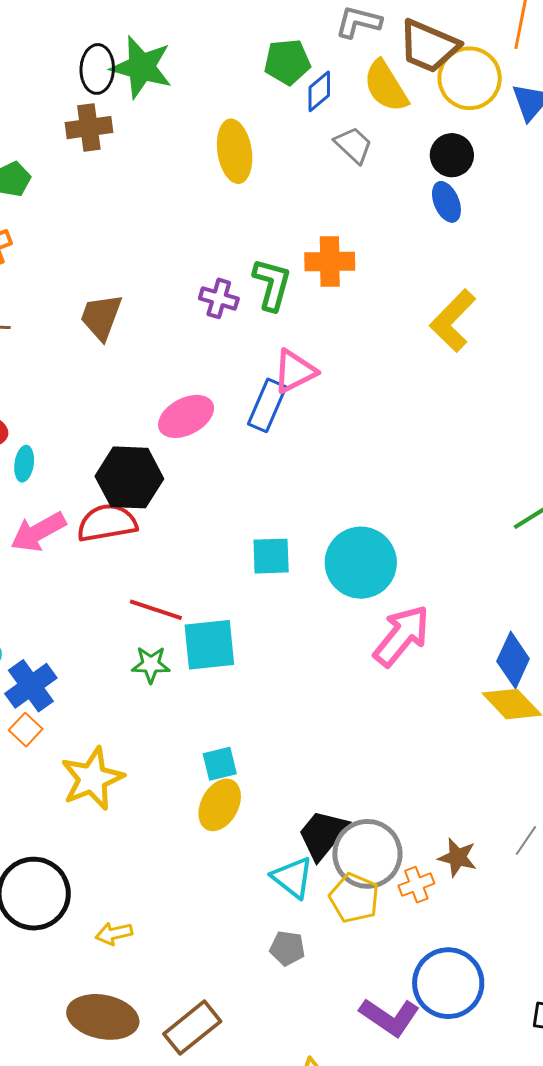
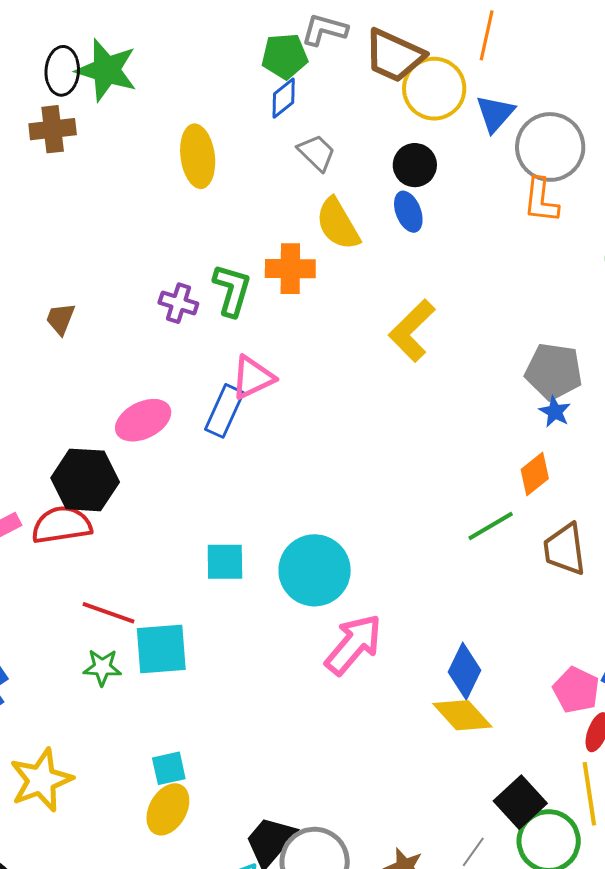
green pentagon: (287, 62) -> (285, 56), moved
yellow semicircle: (386, 86) -> (338, 224), moved
brown trapezoid: (101, 317) -> (60, 319), size x0.7

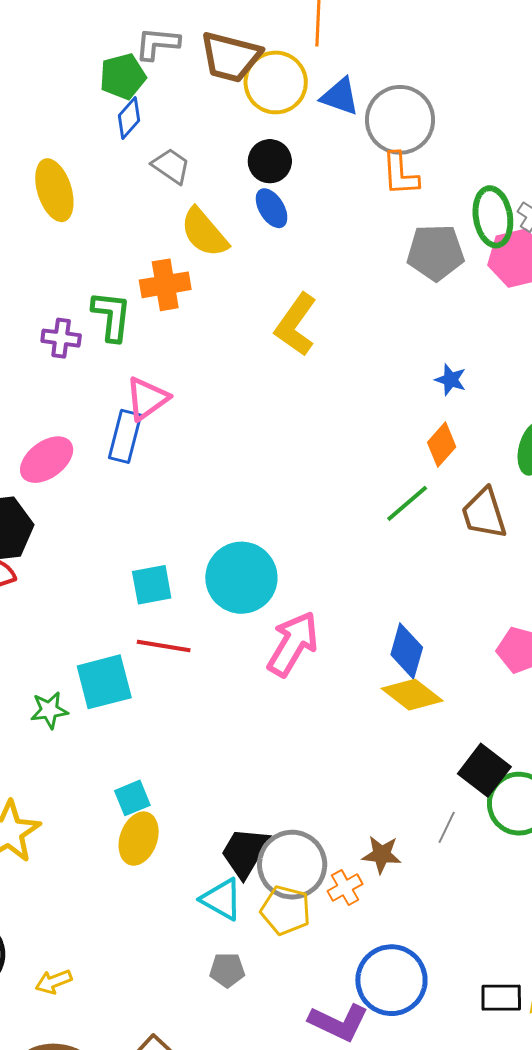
blue triangle: (495, 114) -> (340, 96), turned -42
gray pentagon: (554, 371) -> (436, 252), moved
red line: (108, 613) -> (164, 646), moved

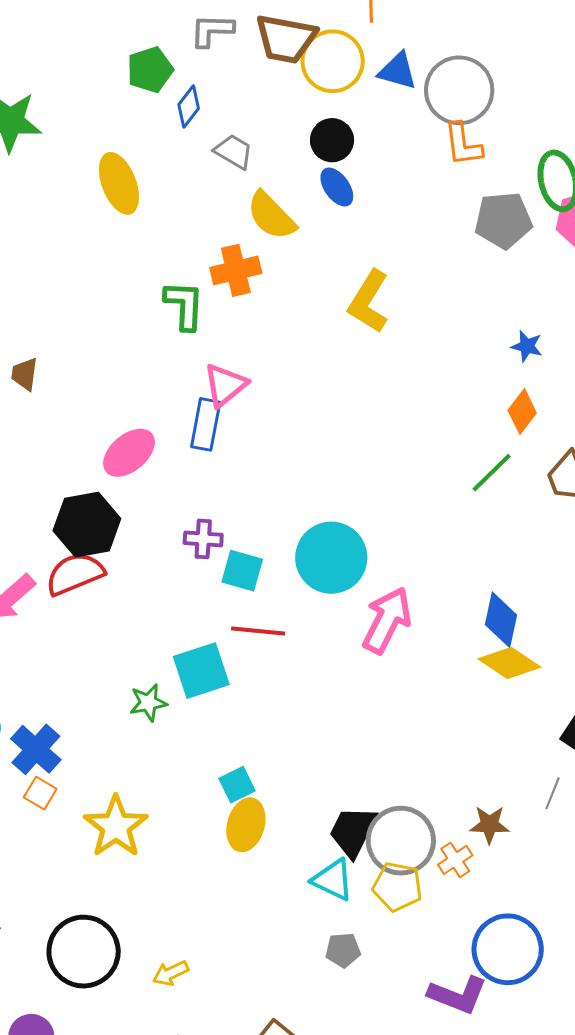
green pentagon: (123, 76) -> (150, 70), moved
purple cross: (61, 338) -> (203, 539), moved
cyan square: (152, 585) -> (242, 571), turned 30

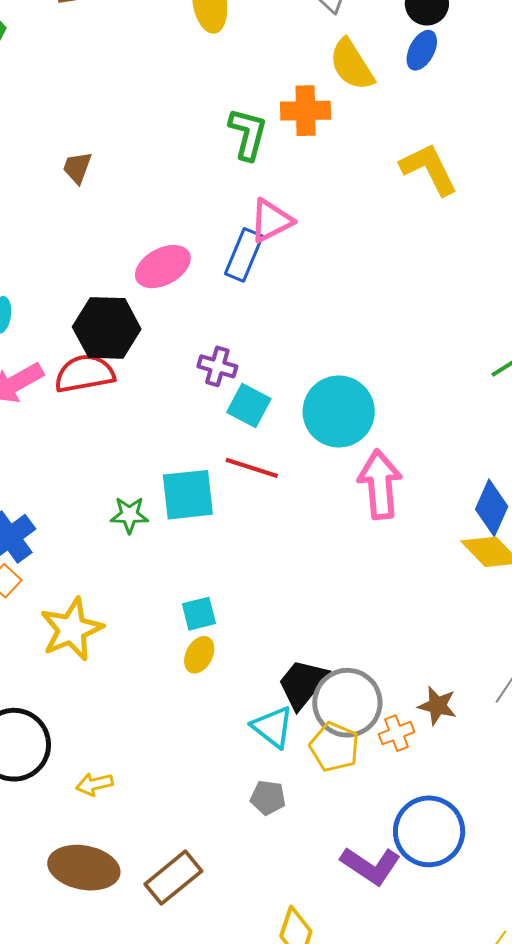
blue ellipse: (337, 187) -> (422, 50), turned 51
yellow L-shape: (369, 302) -> (429, 169), turned 110
pink arrow: (387, 620) -> (380, 484), turned -44
yellow ellipse: (246, 825) -> (199, 655), size x0.7

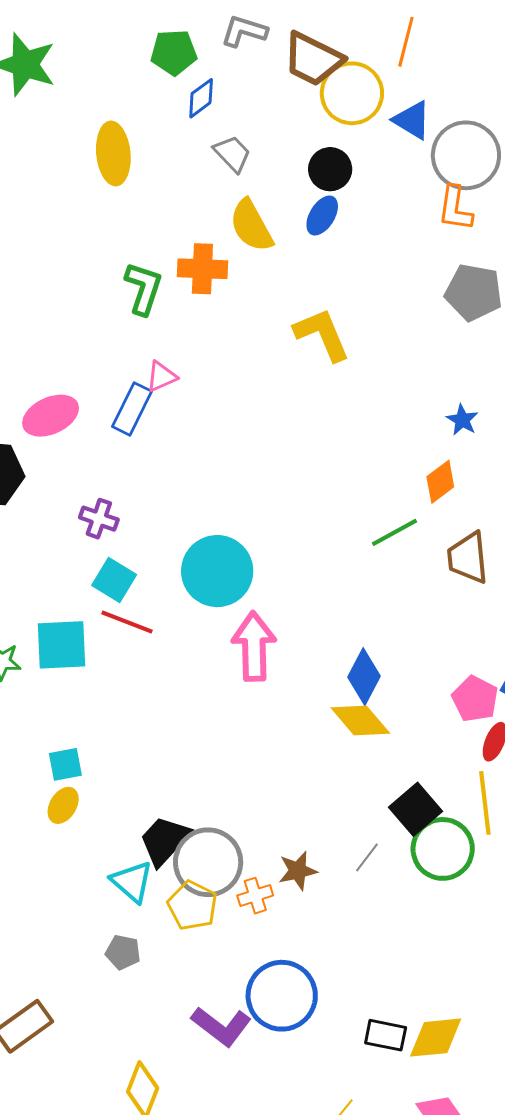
pink triangle: (271, 221) -> (161, 376), size x0.7
cyan square: (249, 406) -> (114, 580), moved
brown star: (437, 706) -> (298, 871), turned -30

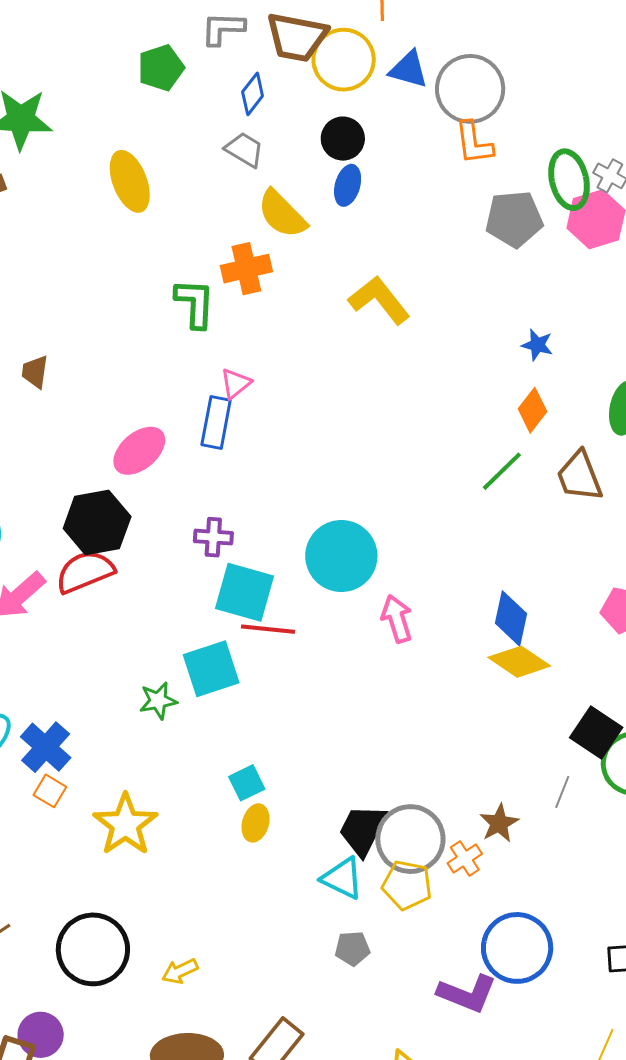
blue diamond: (201, 98) -> (253, 94), moved
cyan square: (114, 580) -> (245, 592), size x1.4
pink arrow: (254, 646) -> (397, 619), size x0.7

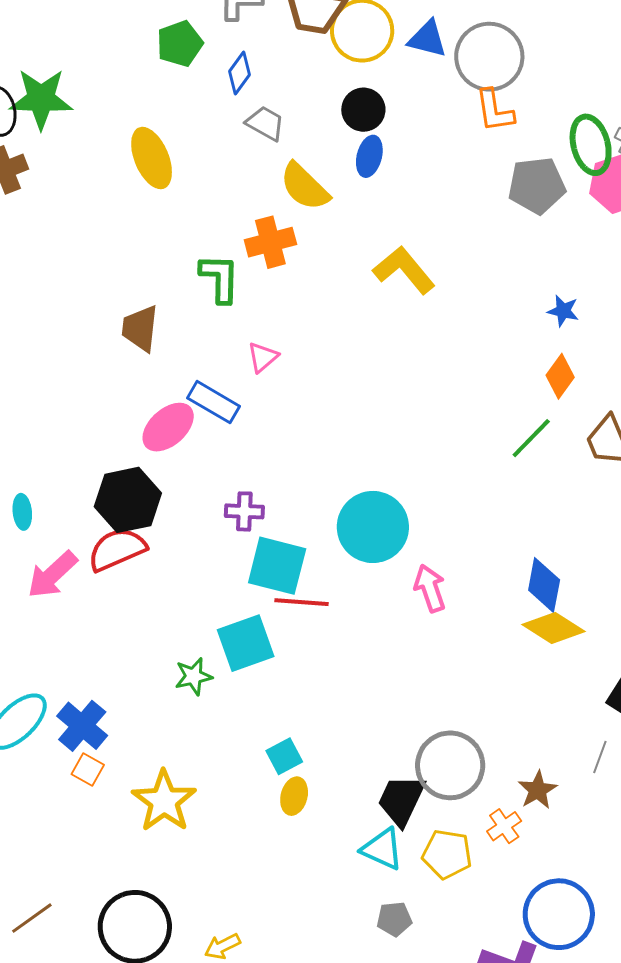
blue diamond: (253, 94) -> (239, 73), moved
brown trapezoid: (35, 372) -> (140, 328), moved, size x1.4
blue rectangle: (216, 423) -> (214, 402), moved, turned -69
gray circle: (410, 839) -> (450, 765), moved

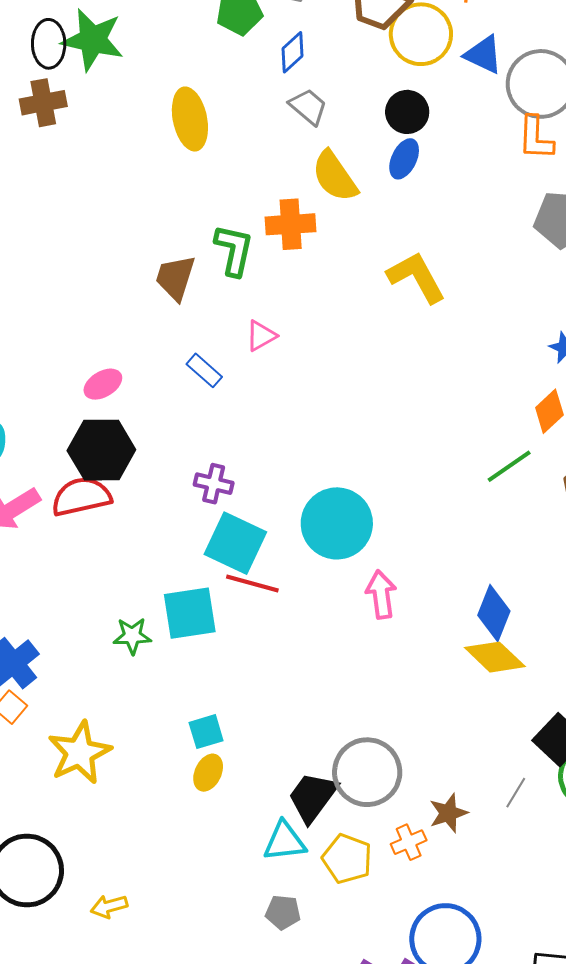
brown trapezoid: (140, 328) -> (175, 278), moved
blue rectangle: (214, 402) -> (204, 370), size x0.7
pink ellipse: (168, 427) -> (103, 384), moved, size x0.7
cyan triangle: (382, 849) -> (285, 841), turned -42

